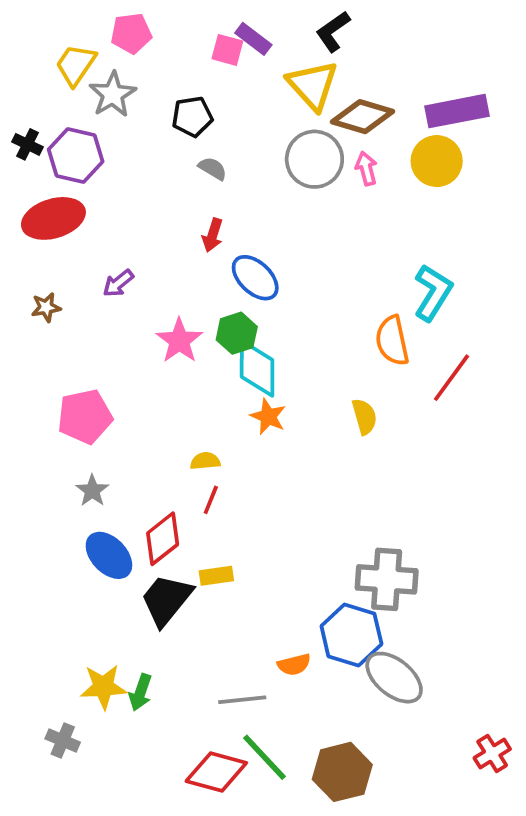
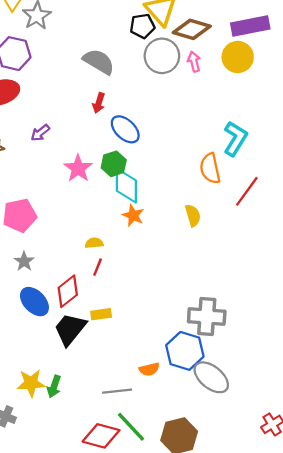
black pentagon: (192, 117) -> (142, 26), moved
gray semicircle: (213, 168) -> (99, 62), size x1.8

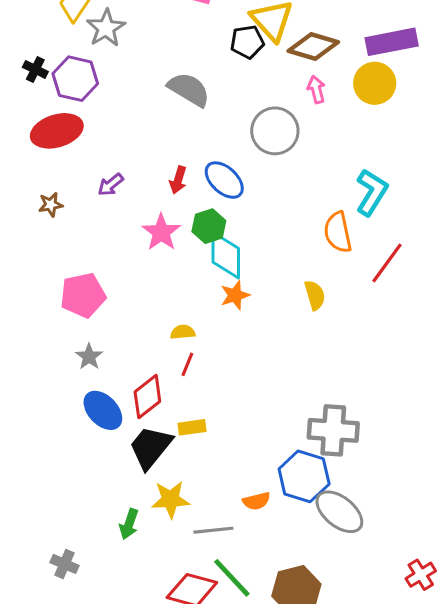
gray circle: (162, 56) -> (275, 131), moved
red arrow: (99, 103) -> (178, 180), moved
orange star: (133, 215) -> (235, 295), turned 30
yellow star: (31, 383) -> (170, 499), moved

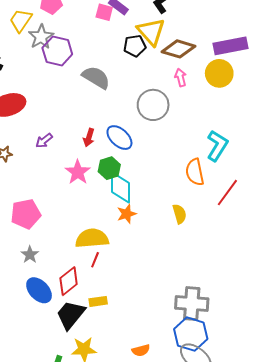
purple hexagon: (75, 79) -> (57, 51), moved
yellow semicircle: (183, 332) -> (92, 238), size x2.0
blue hexagon: (304, 476) -> (191, 334), moved

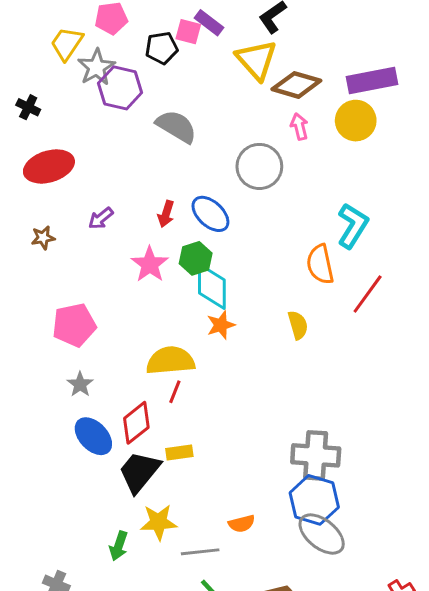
black pentagon: (135, 46) -> (162, 48), moved

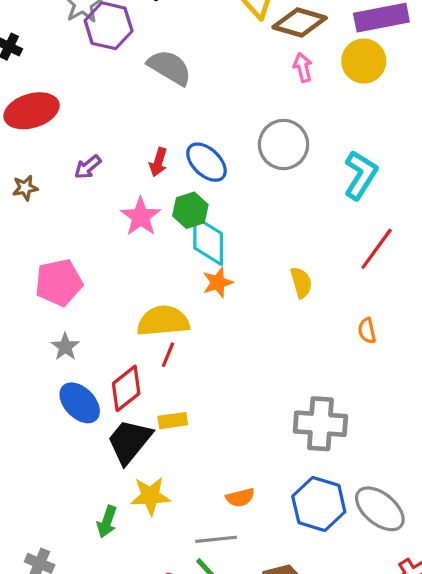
gray circle: (259, 166) -> (284, 144), moved
orange semicircle: (320, 264) -> (367, 331), moved, size x0.6
blue hexagon: (314, 500) -> (319, 504), moved
gray ellipse: (322, 534) -> (380, 509), moved
gray line: (200, 552) -> (216, 539), moved

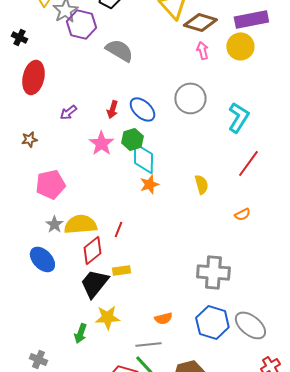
red ellipse: (32, 111) -> (33, 77), turned -60
brown star: (25, 188) -> (29, 139), moved
yellow semicircle: (163, 321) -> (80, 224), moved
orange semicircle: (367, 331) -> (242, 214), turned -105
blue ellipse: (80, 403) -> (42, 259), moved

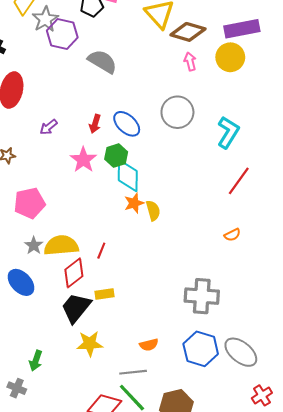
yellow semicircle: (201, 184) -> (153, 211), moved
green arrow: (80, 333) -> (36, 361), moved

